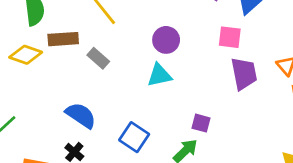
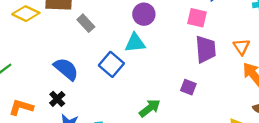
purple square: (201, 123) -> (188, 87), moved
blue square: (134, 137) -> (111, 64), moved

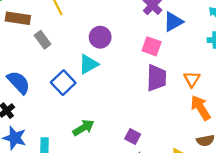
cyan triangle: (135, 43) -> (88, 64), turned -30
purple square: (188, 87) -> (133, 137), moved
green arrow: (150, 108) -> (83, 128), moved

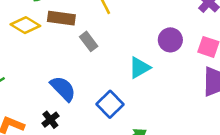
purple circle: (100, 37) -> (170, 40), moved
blue square: (63, 83) -> (110, 104), moved

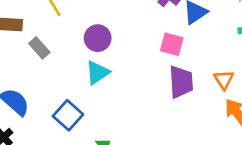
purple circle: (170, 40) -> (98, 38), moved

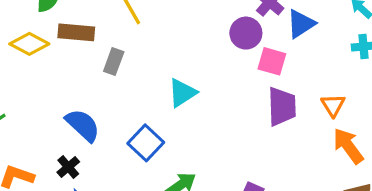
purple circle: (98, 38) -> (246, 33), moved
gray rectangle: (39, 48) -> (114, 62), turned 60

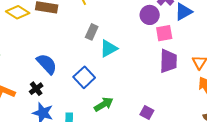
pink square: (272, 61) -> (164, 33), turned -30
gray rectangle: (114, 62) -> (92, 32), moved

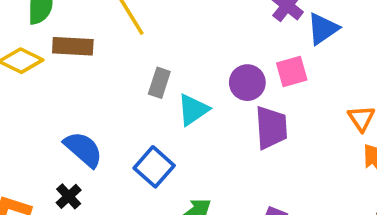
purple circle: (150, 15) -> (247, 83), moved
purple trapezoid: (168, 61) -> (271, 128), moved

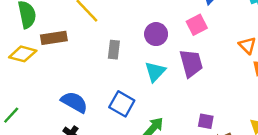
purple circle: (247, 83) -> (156, 34), moved
cyan triangle: (193, 110) -> (155, 72), moved

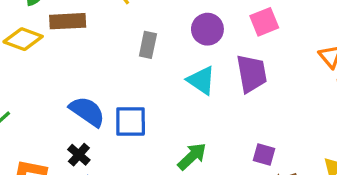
cyan triangle: (155, 72) -> (201, 80), turned -45
blue square: (122, 104) -> (131, 121), moved, turned -35

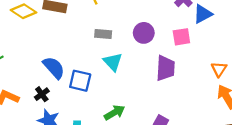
gray rectangle: (148, 45) -> (103, 34), turned 70
cyan triangle: (201, 80) -> (113, 62), moved

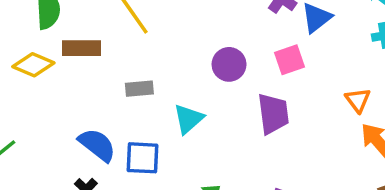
gray rectangle: (103, 34) -> (139, 89), moved
cyan triangle: (113, 62) -> (188, 119), turned 42

